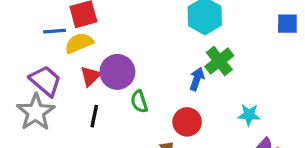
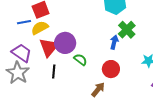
red triangle: (90, 76) -> (49, 47), size x1.5
green semicircle: (139, 101) -> (80, 60), turned 152

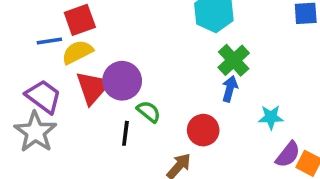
blue arrow: (114, 42) -> (230, 89), moved
black line: (54, 71) -> (125, 133), moved

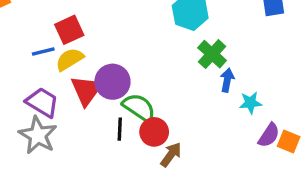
blue arrow: (230, 89) -> (227, 80), moved
green semicircle: (149, 112) -> (139, 108), size x1.5
red circle: (203, 130) -> (154, 132), moved

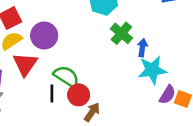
blue arrow: (227, 80) -> (142, 48), moved
purple circle: (112, 82) -> (44, 36), moved
cyan star: (250, 103) -> (152, 70), size x1.6

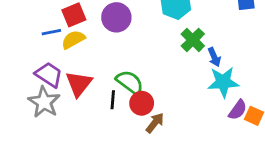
purple circle: (44, 36) -> (116, 17), moved
blue arrow: (142, 48) -> (214, 57), turned 144
red triangle: (25, 64) -> (79, 84), moved

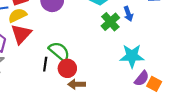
blue arrow: (214, 57) -> (128, 14), moved
red triangle: (79, 84) -> (21, 34), moved
brown arrow: (155, 123) -> (77, 84), turned -133

